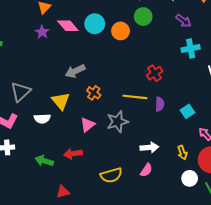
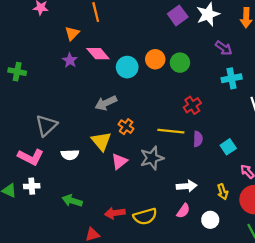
green circle: (143, 17) -> (180, 63), moved
cyan circle: (95, 24) -> (127, 67), moved
yellow triangle: (61, 101) -> (101, 141), moved
red arrow: (73, 154) -> (115, 213), moved
white circle: (190, 178) -> (210, 220), moved

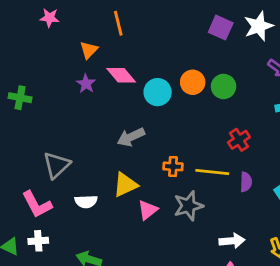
purple square: (178, 15) -> (221, 28), turned -30
orange cross: (126, 127) -> (173, 166), moved, turned -32
yellow triangle: (101, 141) -> (125, 185), turned 45
pink L-shape: (31, 157) -> (37, 204), turned 35

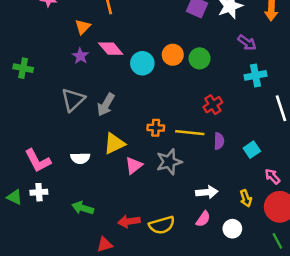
gray arrow: (131, 137) -> (106, 105), moved, turned -35
gray triangle: (57, 165) -> (73, 100), moved

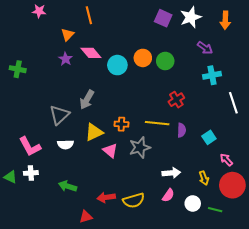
gray triangle: (73, 100) -> (59, 115), moved
orange cross: (156, 128) -> (121, 124), moved
pink triangle: (134, 165) -> (110, 151), turned -42
green line: (277, 241) -> (215, 210), moved, turned -48

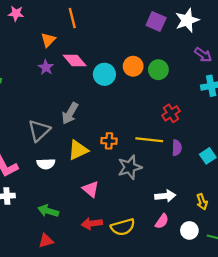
pink triangle: (110, 151) -> (91, 189), moved
red triangle: (86, 217) -> (46, 241), moved

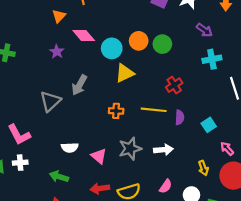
purple star: (46, 67) -> (57, 52), moved
yellow triangle: (78, 150) -> (125, 73), moved
white semicircle: (46, 164) -> (70, 148), moved
gray star: (130, 167) -> (130, 149), moved
white arrow: (165, 196) -> (163, 150), moved

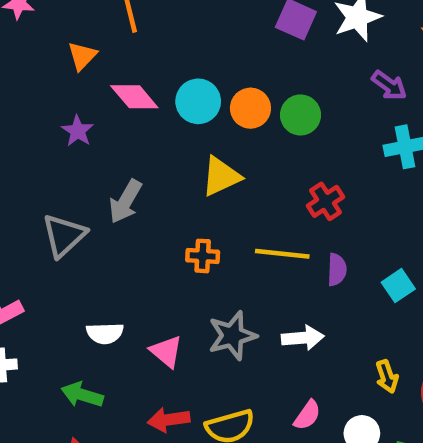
cyan circle: (112, 48) -> (198, 101), moved

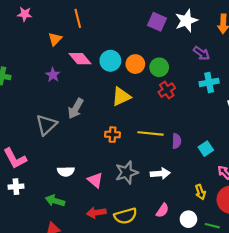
red cross: (326, 201) -> (167, 90), moved

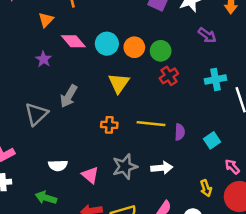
cyan cross: (209, 82) -> (216, 79), moved
yellow triangle: (121, 97) -> (119, 83), turned -30

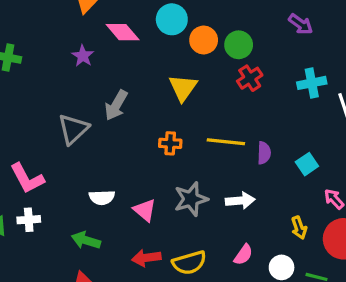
cyan circle: (107, 44) -> (172, 19), moved

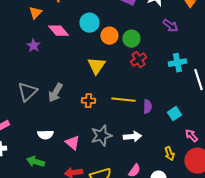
gray arrow: (116, 105) -> (55, 93), moved

